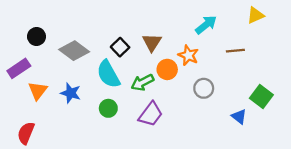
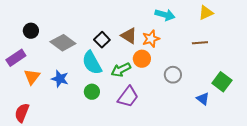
yellow triangle: (255, 15) -> (206, 13), moved
cyan arrow: (206, 25) -> (165, 15), moved, turned 54
brown triangle: (152, 42) -> (129, 36), turned -30
orange star: (188, 55) -> (151, 39), moved, turned 30

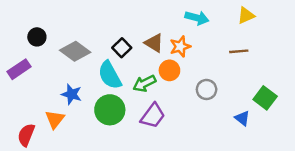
orange triangle: (32, 77) -> (55, 119), moved
green circle: (92, 92) -> (110, 110), size x1.6

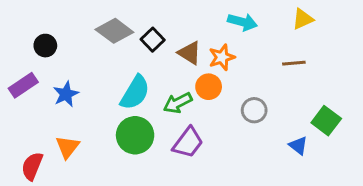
black square: (122, 48) -> (153, 40), moved
gray diamond: (75, 51) -> (114, 31), moved
cyan semicircle: (110, 75) -> (135, 93), turned -120
blue star: (72, 94) -> (66, 94), moved, turned 30

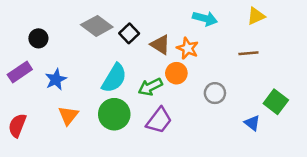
orange star: (222, 57) -> (188, 48), turned -30
orange triangle: (67, 147) -> (68, 115), moved
red semicircle: (32, 166) -> (17, 125), moved

